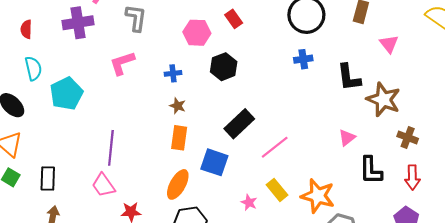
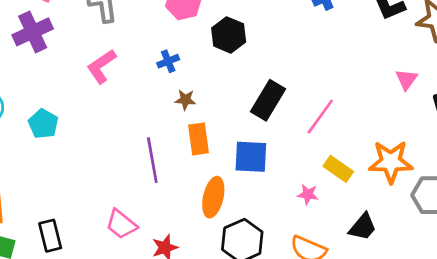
cyan pentagon: (66, 94) -> (43, 124), size x0.7
purple line: (111, 148) -> (152, 160), moved

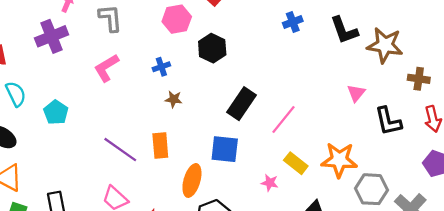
orange rectangle: (198, 139) -> (160, 145), moved
purple line: (152, 160) -> (120, 150), moved, turned -48

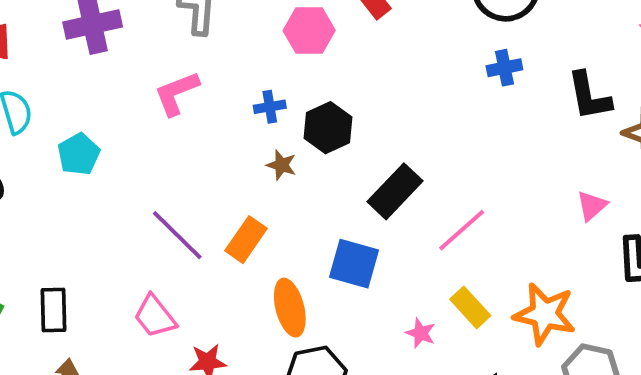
black hexagon: (212, 48) -> (328, 128), moved
orange rectangle: (160, 145) -> (246, 240), turned 30
orange ellipse: (192, 180) -> (290, 308), turned -40

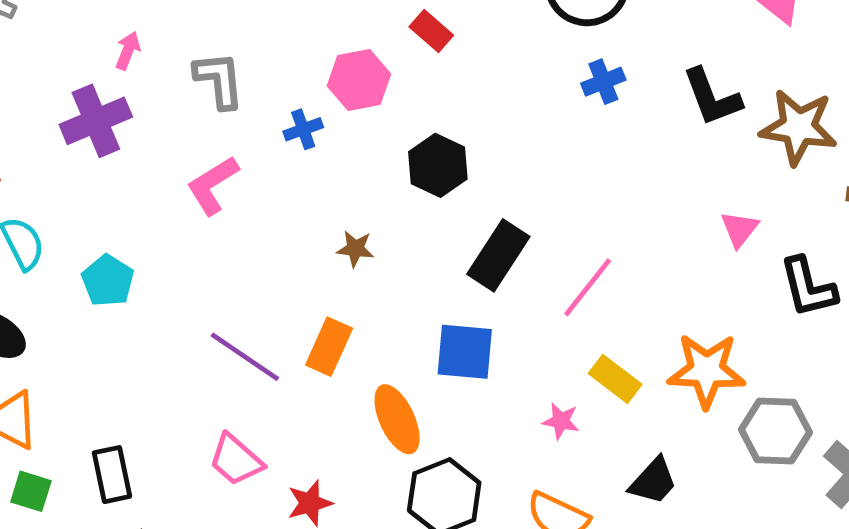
blue cross: (270, 107) -> (303, 129), moved
black hexagon: (328, 128) -> (438, 165), moved

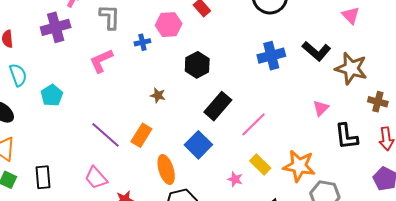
blue cross: (603, 82) -> (271, 56), moved, size x1.5
black L-shape: (712, 97) -> (316, 51), turned -36
blue square: (465, 352) -> (198, 145), turned 32

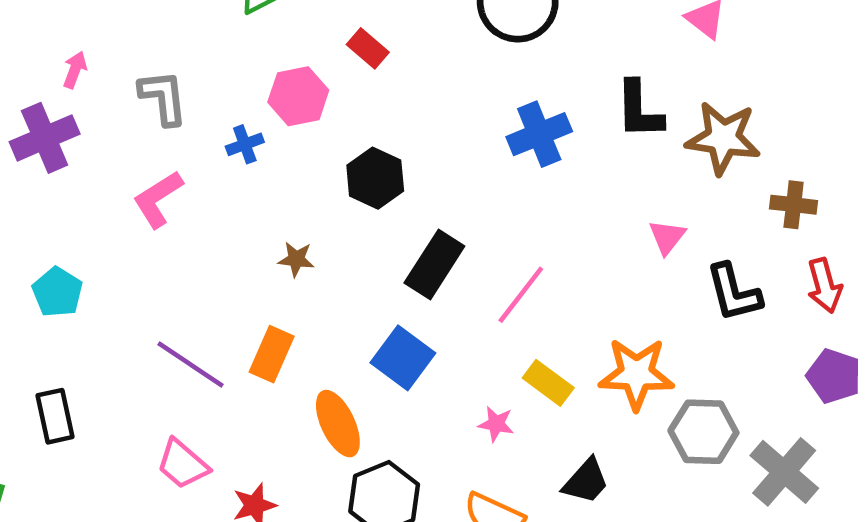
black L-shape: (316, 51) -> (639, 110), turned 56
black rectangle: (43, 177) -> (55, 416), moved

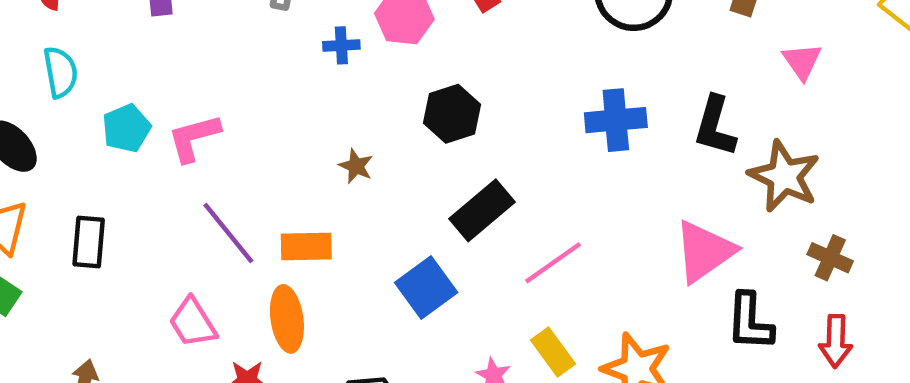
pink L-shape: (158, 199) -> (194, 138), moved
pink triangle: (667, 237) -> (704, 251), size x1.8
orange rectangle: (272, 354) -> (306, 247), turned 48
orange ellipse: (338, 424) -> (287, 319), moved

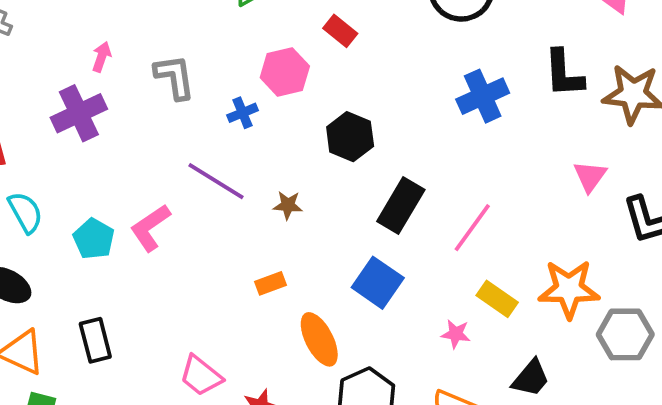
purple line: (228, 233) -> (216, 181), moved
orange rectangle: (306, 247) -> (270, 283), size x0.7
pink triangle: (704, 251) -> (590, 176), size x0.6
orange ellipse: (287, 319) -> (319, 339), moved

